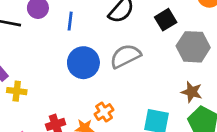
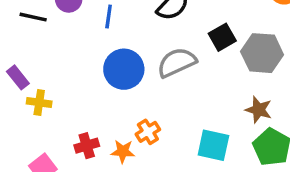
black square: (166, 20) -> (222, 37), moved

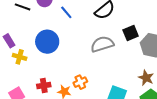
blue line: (109, 17) -> (66, 12), turned -56
blue circle: (124, 69) -> (47, 42), moved

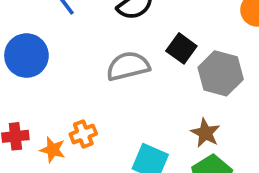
black square: (131, 33) -> (181, 48), turned -35

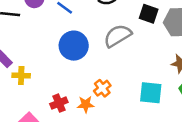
blue circle: (26, 56) -> (74, 46), moved

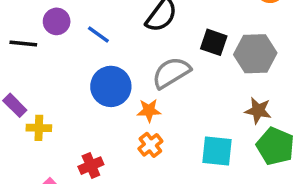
orange star: (86, 104) -> (149, 110), moved

